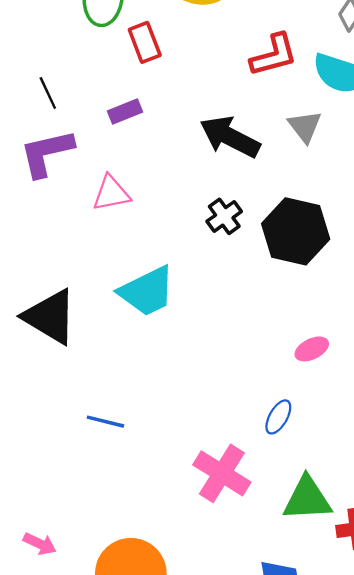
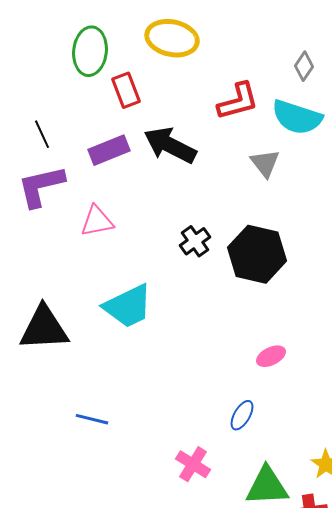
purple rectangle: (125, 112) -> (109, 150), size x1.4
black arrow: (230, 137) -> (170, 145), moved
black triangle: (50, 317) -> (44, 328), turned -34
pink cross: (222, 473) -> (193, 464), size x0.7

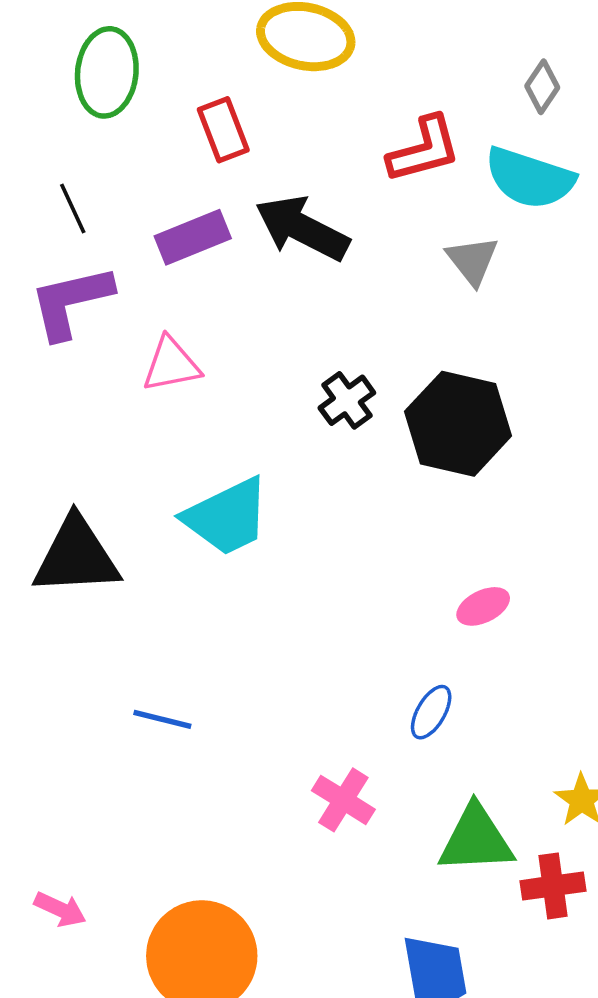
green ellipse: (90, 51) -> (107, 72), moved

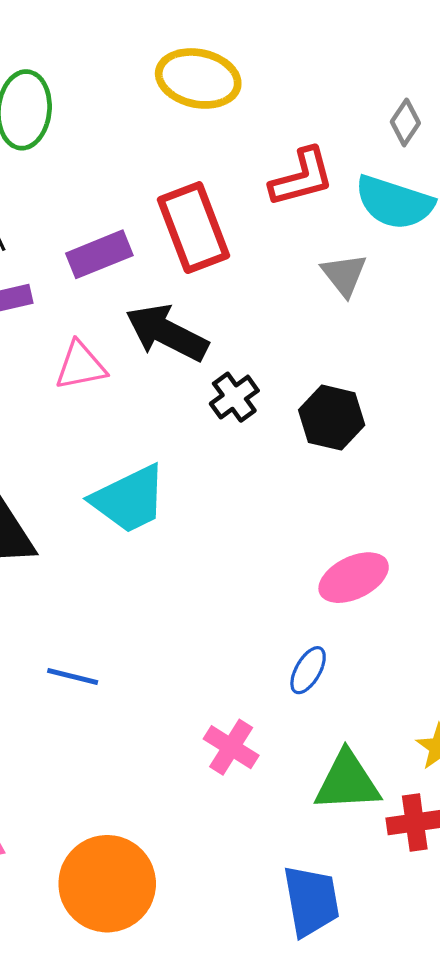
red rectangle: (223, 130) -> (193, 228), moved, size x1.6
black arrow: (302, 228) -> (167, 333), moved
black hexagon: (458, 424) -> (332, 418), size x0.7
pink ellipse: (483, 606) -> (354, 578), size x1.5

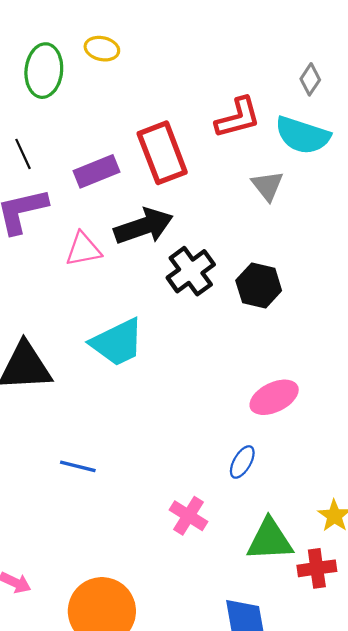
yellow ellipse: (198, 78) -> (102, 49), moved, size x0.6
black arrow: (167, 333) -> (144, 226), turned 134
black cross: (234, 397) -> (191, 271), size x1.4

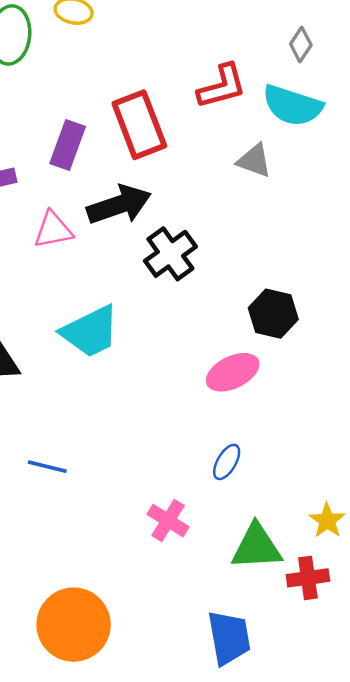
purple rectangle: (96, 171) -> (68, 145), turned -48
gray triangle: (267, 186) -> (254, 161), turned -32
black hexagon: (259, 285) -> (273, 314), moved
pink ellipse: (274, 397) -> (233, 372), moved

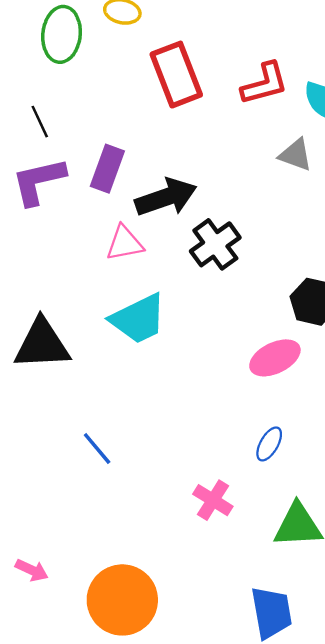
red rectangle: (139, 125) -> (176, 75), moved
purple rectangle: (68, 145) -> (107, 169), moved
pink triangle: (53, 230) -> (125, 243), moved
blue line: (47, 467) -> (97, 449), turned 36

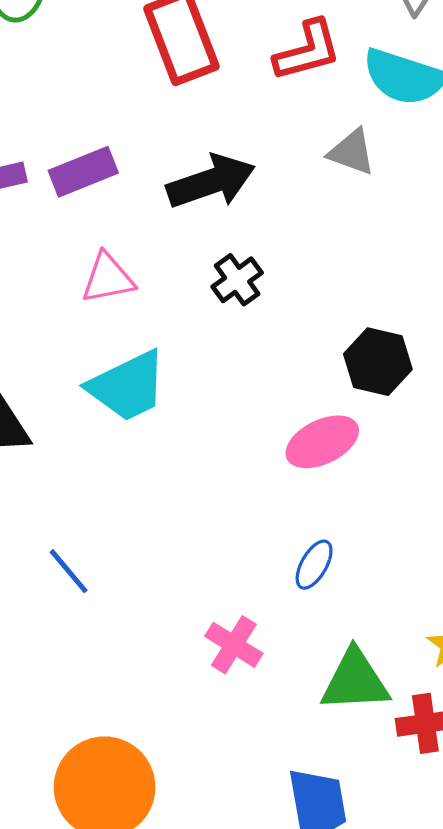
purple rectangle: (107, 169) -> (83, 172), turned 48
black arrow: (166, 197) -> (211, 182), moved
black cross: (215, 244) -> (237, 280), size x0.7

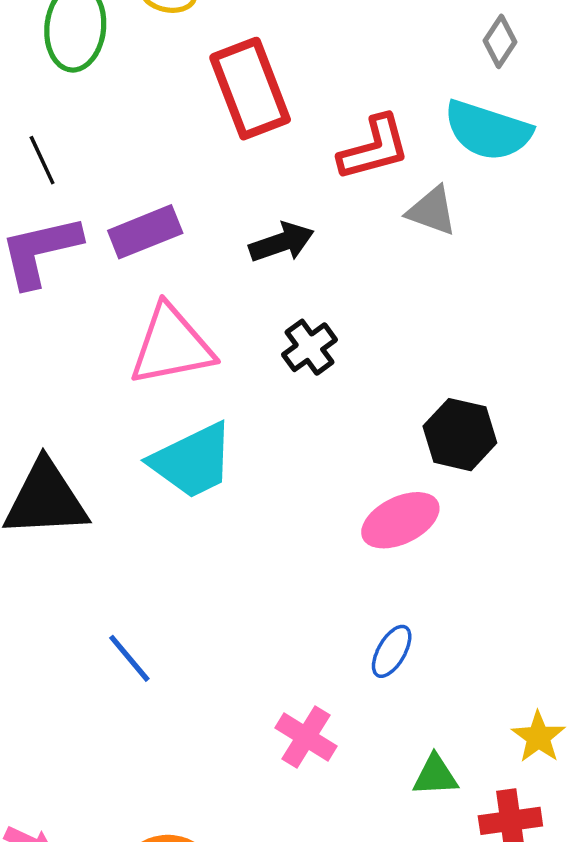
red L-shape: (308, 51) -> (374, 148), moved
black arrow: (211, 182) -> (282, 242), size x0.7
pink triangle: (108, 278) -> (171, 345), size x1.5
green triangle: (355, 681) -> (435, 775), size x0.6

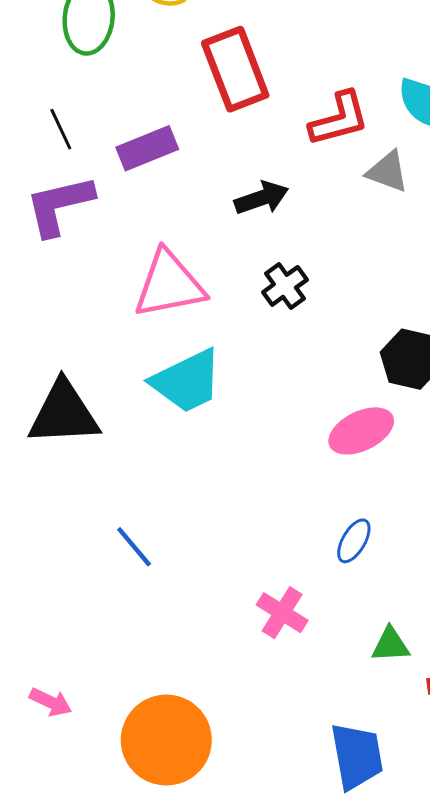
purple rectangle: (145, 232) -> (147, 148), moved

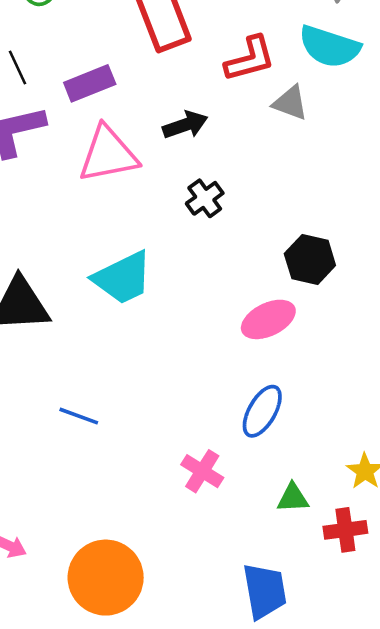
pink triangle: (169, 284) -> (108, 154), moved
blue ellipse: (354, 541) -> (262, 411), size x1.4
blue line: (134, 547) -> (79, 416), turned -30

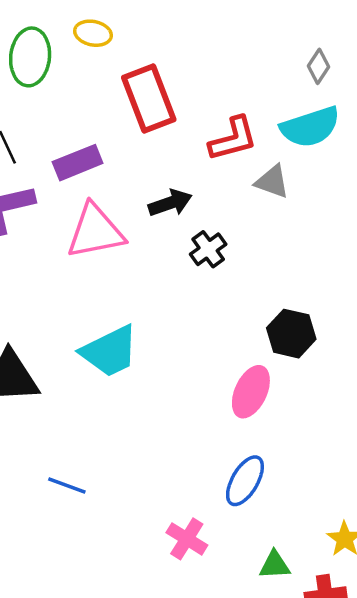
cyan semicircle: (329, 47) -> (310, 127), turned -36
black cross: (205, 198) -> (208, 249), moved
pink ellipse: (268, 319) -> (251, 392), turned -39

